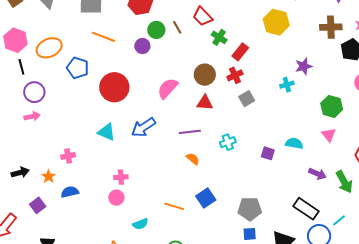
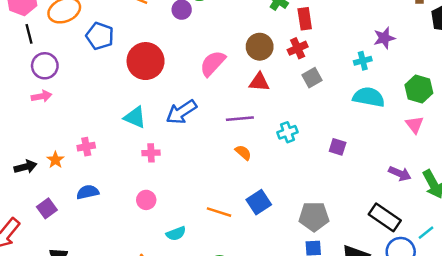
red rectangle: (240, 52) -> (305, 19), turned -48
cyan semicircle: (294, 143) -> (369, 97), moved, size x1.4
orange star: (49, 176) -> (55, 160), moved
pink cross: (121, 177) -> (151, 153), moved

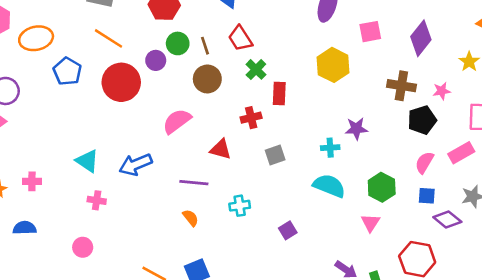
brown circle: (260, 47) -> (207, 79), moved
red cross: (298, 48) -> (251, 118), moved
red circle: (146, 61) -> (121, 82), moved
purple square: (338, 147) -> (288, 230), turned 30

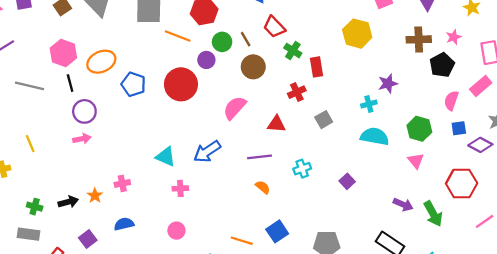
orange line: (108, 38) -> (178, 36), moved

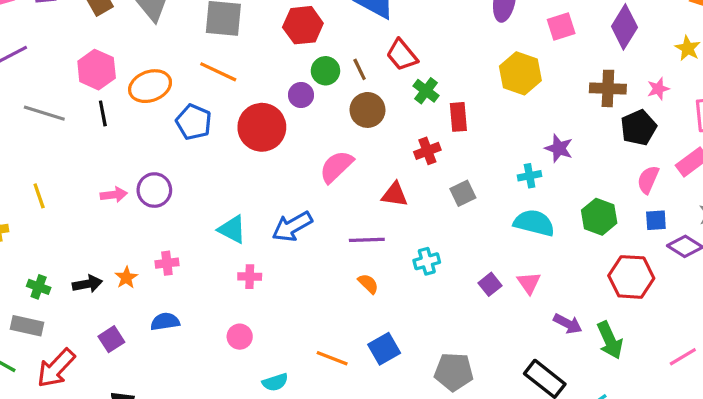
orange line: (178, 36) -> (218, 72), moved
purple star: (388, 83) -> (559, 148), turned 30
purple circle: (84, 111) -> (154, 190), moved
pink triangle: (416, 161) -> (529, 283), moved
red hexagon: (462, 183) -> (631, 277), moved

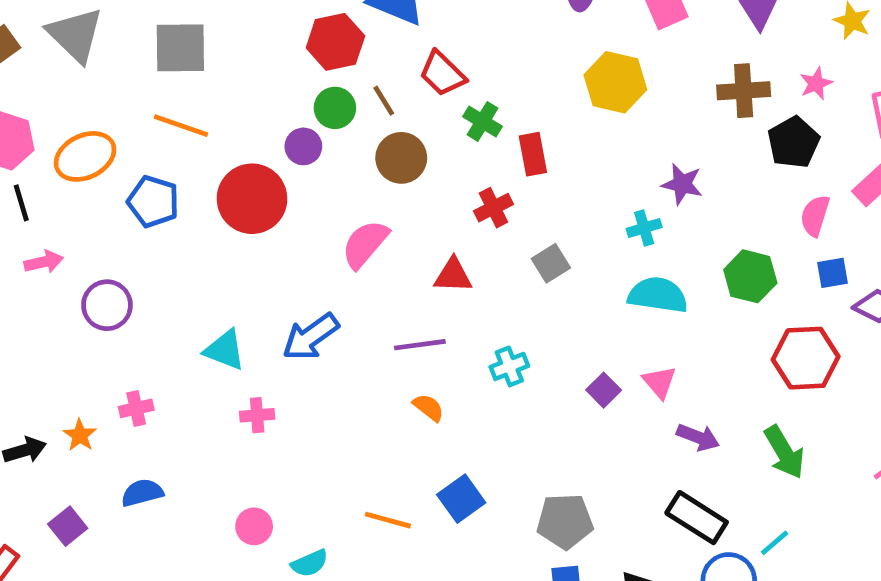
red hexagon: (303, 25) -> (335, 42), moved
pink arrow: (114, 195) -> (44, 262), moved
purple arrow: (568, 324) -> (698, 437), moved
pink circle: (240, 337) -> (254, 526), moved

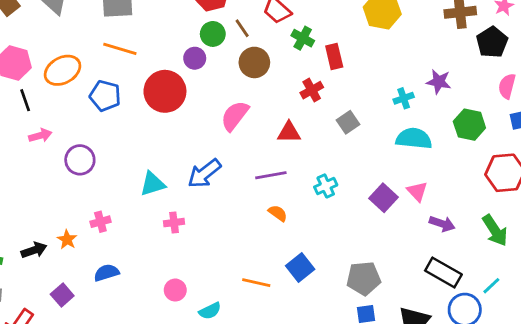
purple star: (682, 184) -> (439, 82), moved
cyan triangle: (225, 350) -> (153, 184), turned -36
purple square: (604, 390) -> (384, 198), size x1.4

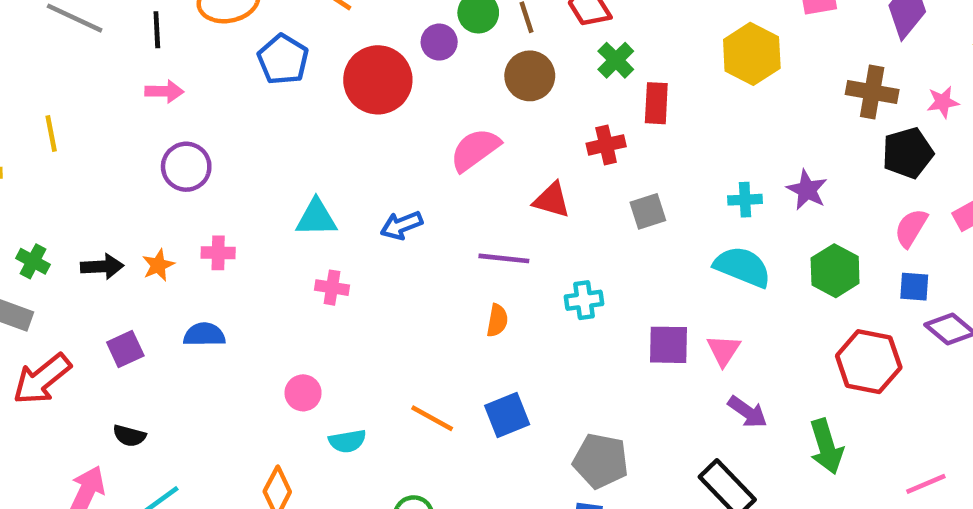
purple circle: (80, 160) -> (186, 167), moved
blue arrow: (204, 173) -> (401, 225), size x0.7
purple square: (384, 198) -> (668, 345), turned 32
orange semicircle: (278, 213) -> (497, 320), turned 48

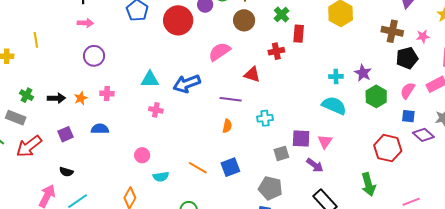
gray square: (648, 211) -> (281, 153), moved
blue arrow: (401, 225) -> (187, 84), size x1.5
green hexagon: (835, 271) -> (376, 96), moved
purple arrow: (747, 412) -> (315, 165), moved

